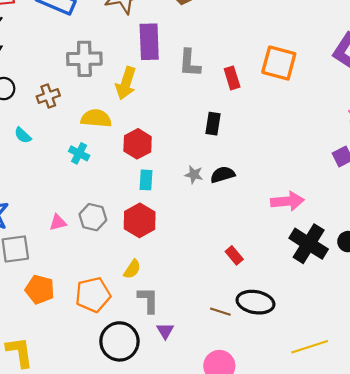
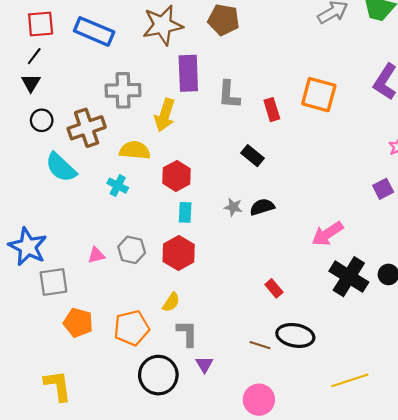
brown cross: (48, 96) -> (87, 128), size x1.6
black rectangle: (213, 124) -> (253, 156), turned -60
cyan semicircle: (23, 135) -> (61, 167), size x1.8
pink arrow: (287, 201) -> (327, 234), turned 152

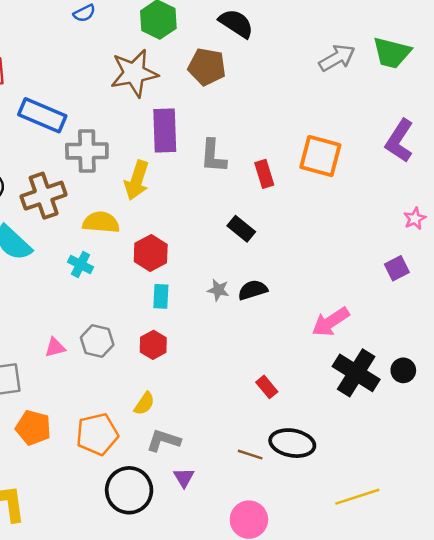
blue rectangle: (94, 31) -> (42, 115), moved
red hexagon: (179, 253) -> (153, 345), size x0.7
gray L-shape: (187, 333) -> (163, 441), turned -72

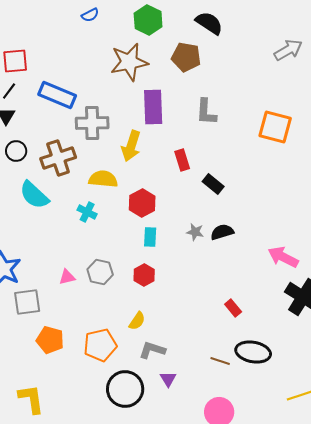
gray L-shape: (213, 156) -> (206, 112), moved
red rectangle: (264, 174) -> (182, 160), moved
pink arrow: (331, 322) -> (283, 257), turned 60

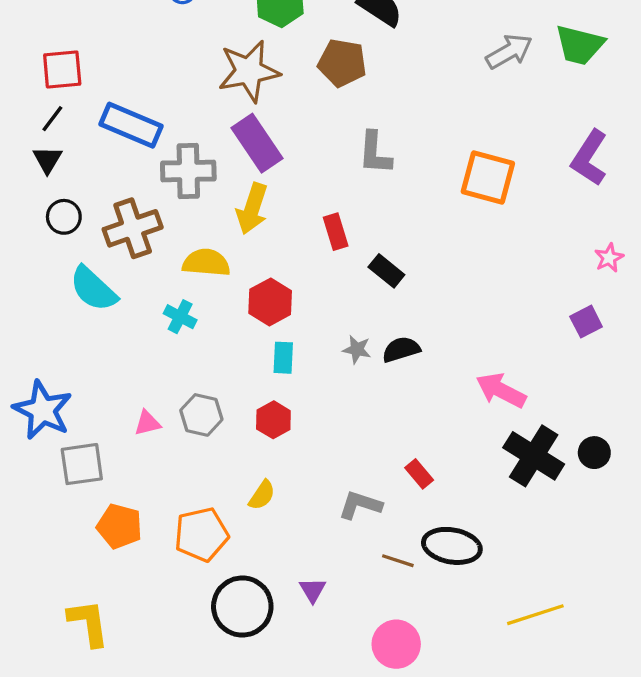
purple rectangle: (153, 107) -> (257, 143), moved, turned -32
gray L-shape: (152, 350) -> (360, 505), moved

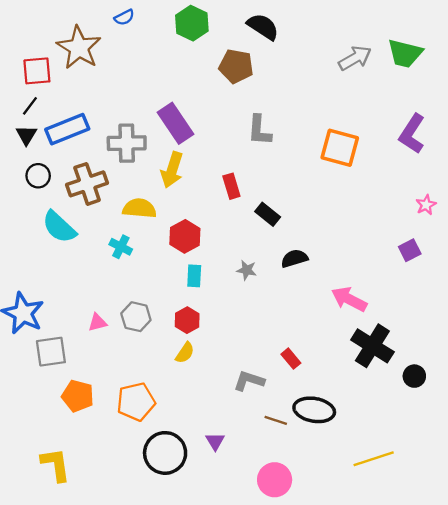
brown star: (249, 71) -> (79, 48), moved, turned -30
blue rectangle: (131, 125) -> (67, 129), moved, turned -45
black semicircle: (401, 349) -> (294, 258), moved
black circle: (594, 453) -> (414, 376), moved
yellow semicircle: (262, 495) -> (185, 353), moved

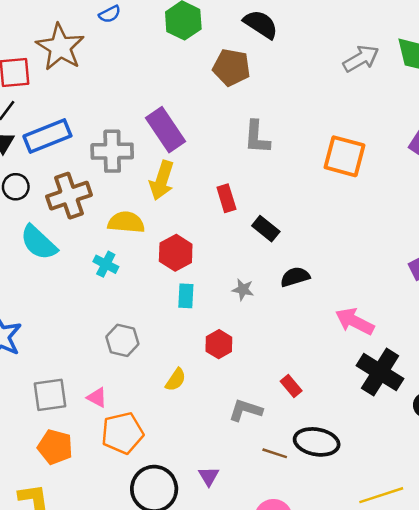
red hexagon: (187, 320) -> (219, 344), moved
pink triangle: (98, 323) -> (97, 397), moved, turned 42
gray square: (51, 352) -> (50, 395), moved
orange pentagon: (78, 396) -> (55, 447), moved

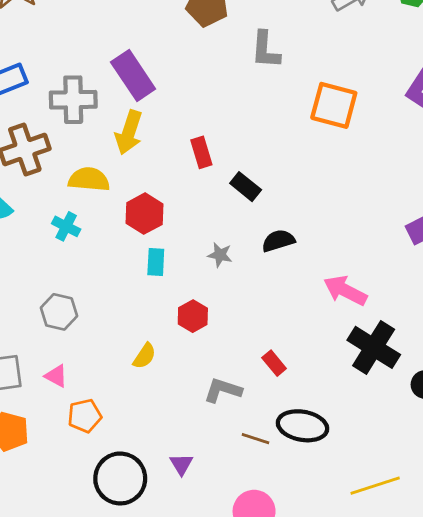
gray L-shape: (257, 137) -> (265, 50), moved
gray hexagon: (122, 340) -> (59, 312), moved
orange pentagon: (122, 433) -> (85, 416), size x0.7

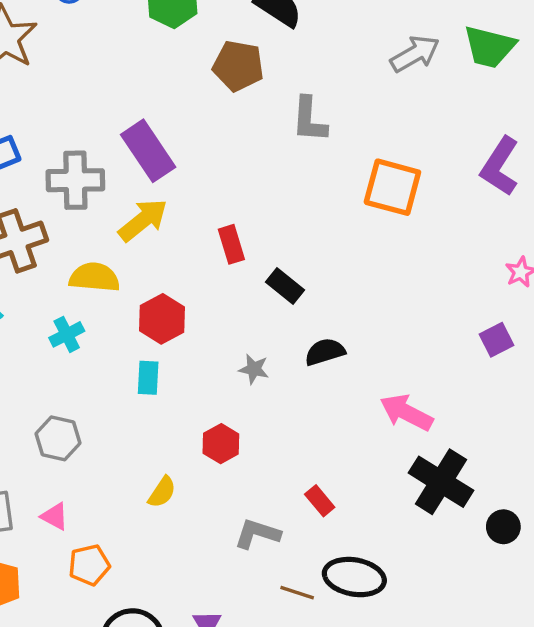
yellow arrow: (129, 132) -> (143, 220), turned -147
cyan cross: (66, 226) -> (67, 334), turned 36
cyan rectangle: (156, 262) -> (148, 378), moved

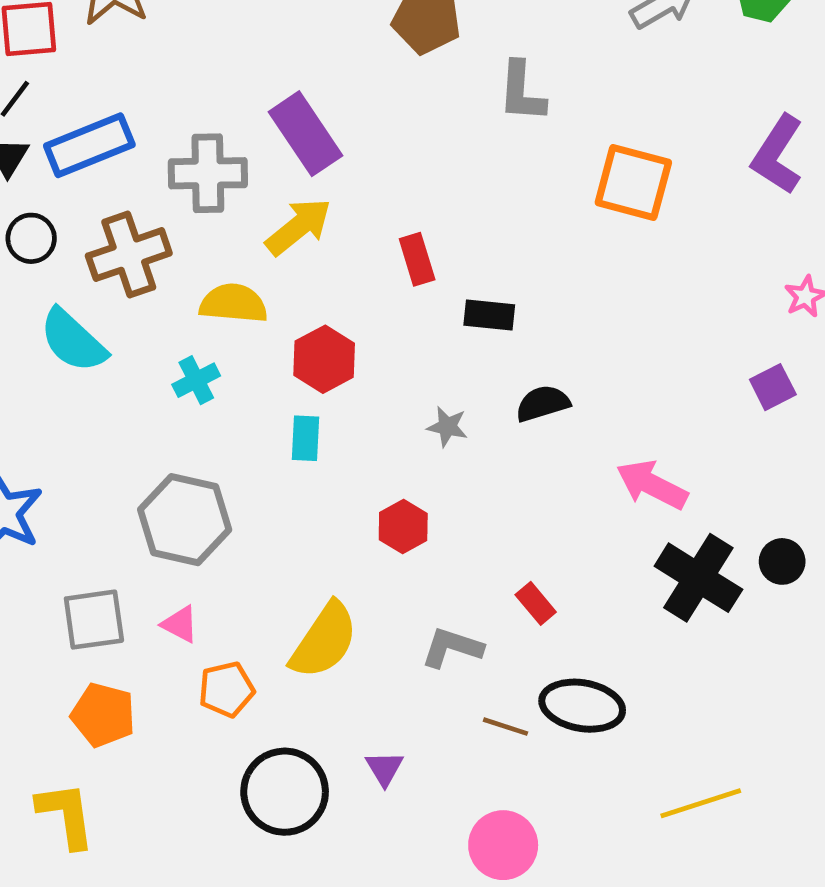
black rectangle: (285, 286) -> (489, 315), turned -33
gray hexagon: (58, 438) -> (185, 520), size x1.5
yellow semicircle: (162, 492) -> (324, 641), moved, size x1.8
black circle: (503, 527) -> (782, 561), moved

